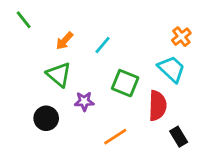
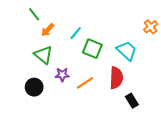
green line: (24, 20) -> (34, 14), moved
orange cross: (181, 37) -> (151, 27), moved
green square: (125, 83) -> (92, 49), moved
orange line: (115, 137) -> (85, 83), moved

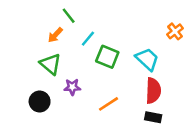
green line: (34, 14) -> (69, 16), moved
red semicircle: (116, 78) -> (153, 91), moved
orange line: (85, 83) -> (108, 104), moved
black rectangle: (132, 101) -> (153, 117), turned -48

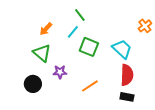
green line: (69, 16) -> (80, 15), moved

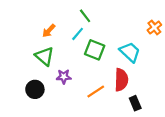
red semicircle: (127, 75) -> (121, 80), moved
black rectangle: (127, 97) -> (135, 103), turned 56

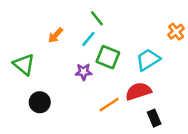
cyan trapezoid: (130, 52) -> (148, 60), turned -75
green triangle: (45, 56) -> (24, 65), moved
purple star: (64, 77) -> (84, 72), moved
red semicircle: (121, 80) -> (138, 91), turned -110

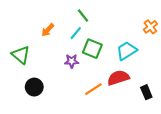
black rectangle: (154, 118) -> (146, 92), moved

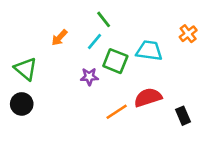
cyan trapezoid: (127, 51) -> (149, 51), moved, turned 40
black circle: (34, 87) -> (22, 104), moved

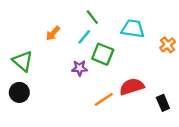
orange cross: (188, 34) -> (168, 45), moved
cyan trapezoid: (149, 51) -> (133, 29), moved

